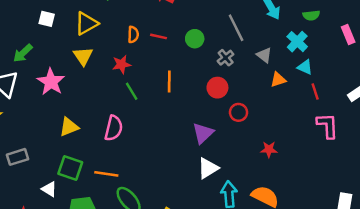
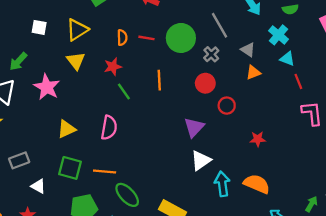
green circle: (195, 39) -> (181, 38), size x1.6
orange triangle: (278, 80) -> (253, 73), moved
white triangle: (49, 189) -> (38, 186), moved

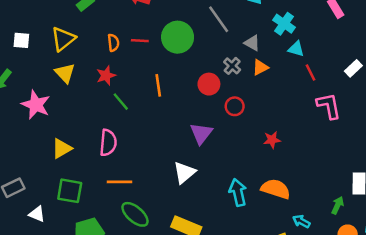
gray cross: (211, 54) -> (232, 66), moved
white triangle: (201, 160) -> (184, 172), moved
orange line: (105, 171) -> (119, 182), moved

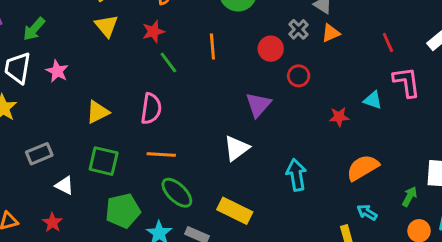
cyan triangle: (296, 49) -> (373, 100), moved
pink star: (36, 105) -> (57, 71), moved, size x0.7
orange semicircle: (276, 189) -> (363, 168), moved, turned -52

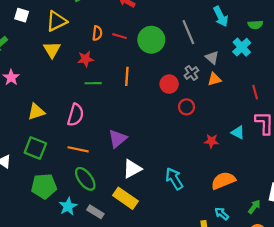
green line: (168, 62) -> (93, 83), turned -63
purple triangle: (258, 105) -> (117, 139), moved
white triangle: (236, 148) -> (132, 169), moved
cyan arrow: (296, 175) -> (174, 179), turned -30

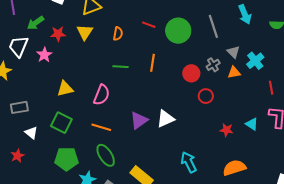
orange semicircle: (97, 33) -> (118, 34), moved
cyan cross: (242, 47) -> (255, 61), moved
red star: (85, 59) -> (58, 34), moved
white triangle: (132, 169) -> (165, 119), moved

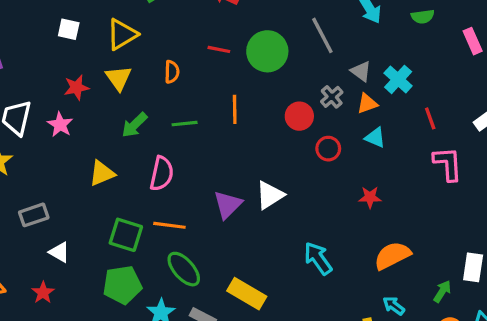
green arrow: (36, 23) -> (134, 125), moved
green square: (61, 123) -> (126, 235), moved
cyan triangle: (252, 124) -> (375, 138), moved

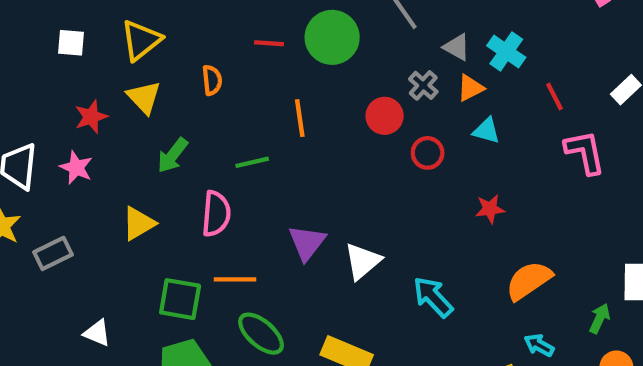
green line: (185, 124) -> (252, 162), moved
white triangle: (270, 195) -> (363, 261), moved
gray rectangle: (34, 215) -> (53, 253), moved

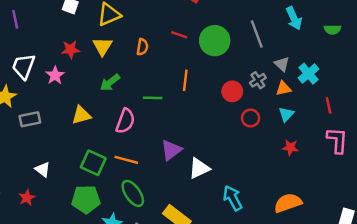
cyan triangle: (486, 131) -> (286, 114), turned 42
red star: (490, 209) -> (290, 148), moved

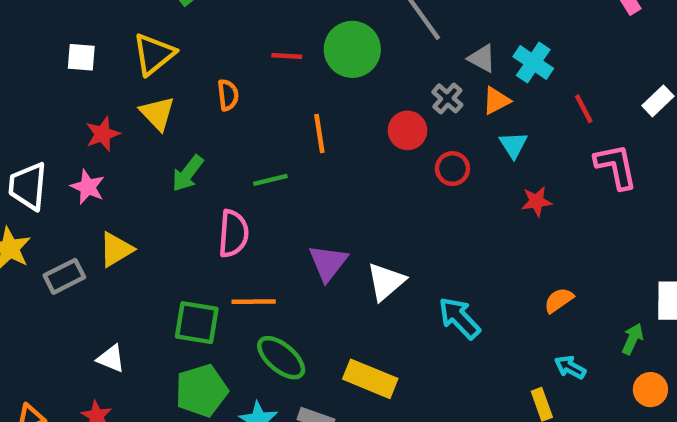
yellow triangle: (81, 115) -> (116, 249), moved
orange semicircle: (288, 203) -> (559, 300), size x0.6

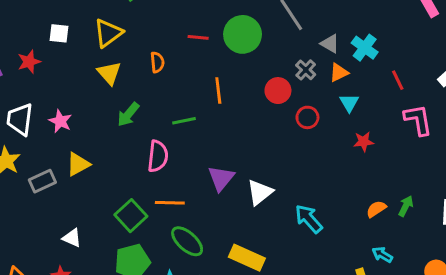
red star: (103, 134) -> (29, 62), moved
green square: (197, 323) -> (131, 216), turned 36
green arrow: (633, 339) -> (406, 206), moved

